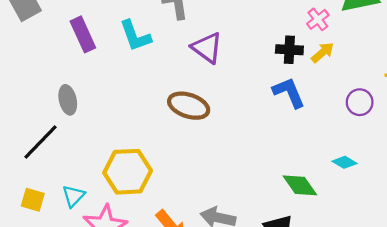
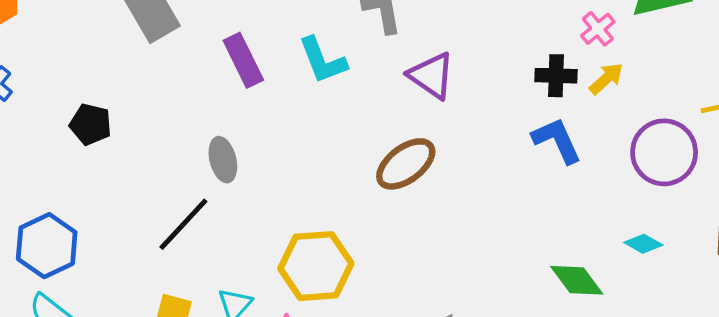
purple circle: (360, 102) -> (664, 152), size x1.6
brown ellipse: (189, 106) -> (406, 164), turned -54

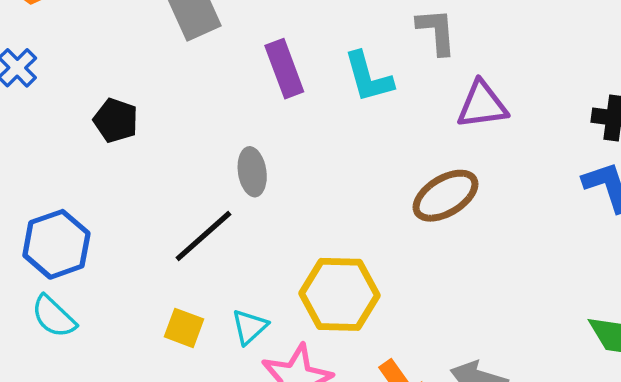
purple triangle: (431, 76) -> (482, 105), turned -48

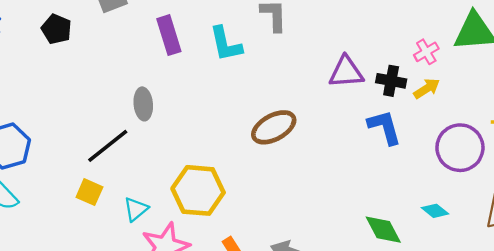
purple triangle: (482, 105) -> (346, 72), moved
black pentagon: (116, 120) -> (56, 29), moved
yellow square: (184, 328) -> (89, 192), moved

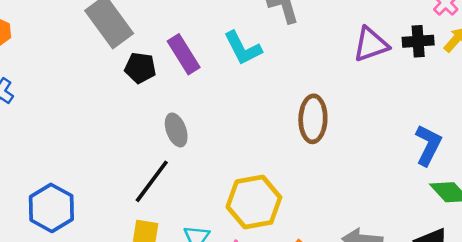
black pentagon: (56, 29) -> (140, 68), moved
brown ellipse: (274, 127) -> (313, 119), turned -45
blue L-shape: (385, 127) -> (428, 145), moved, turned 57

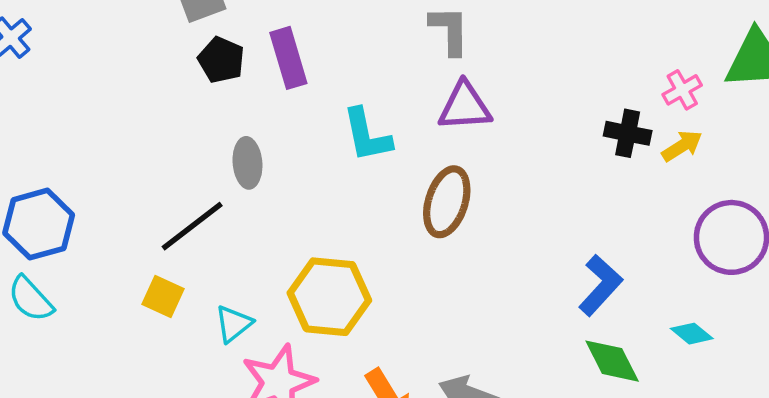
purple triangle: (371, 44) -> (465, 106), moved
cyan L-shape: (243, 48) -> (367, 135), moved

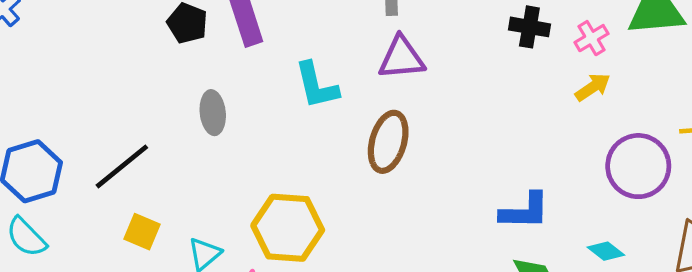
black cross: (628, 133) -> (529, 27), moved
black line: (192, 226) -> (122, 166), moved
blue L-shape: (600, 285) -> (525, 211), turned 50

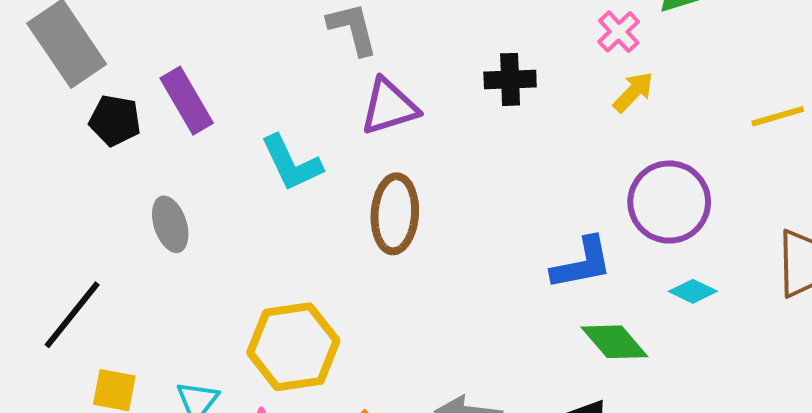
black cross: (529, 27) -> (510, 79), moved
purple circle: (638, 166) -> (669, 202), moved

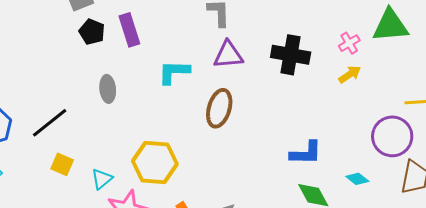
black cross: (510, 79) -> (291, 55), size x1.5
cyan L-shape: (291, 163) -> (174, 72), turned 104
purple circle: (669, 202) -> (392, 136), moved

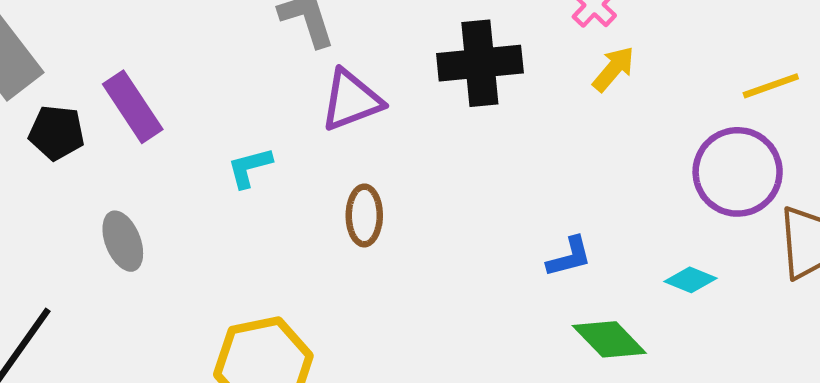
cyan L-shape: (174, 72) -> (250, 167), size x0.7
brown ellipse: (219, 108) -> (364, 215), size x0.7
blue L-shape: (306, 153) -> (569, 257), size x0.7

